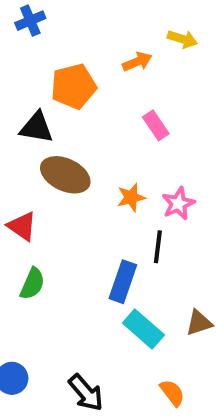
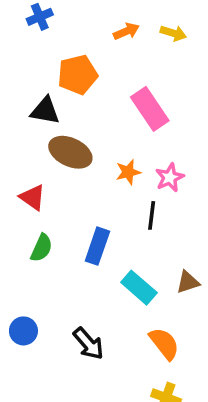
orange arrow: (137, 62) -> (126, 31), moved
pink rectangle: (156, 125) -> (150, 109), size x1.6
blue rectangle: (123, 282) -> (97, 246), moved
orange semicircle: (172, 393) -> (164, 344), size x1.4

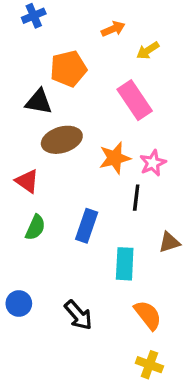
yellow arrow: (173, 33) -> (148, 50), moved, turned 130
brown ellipse: (70, 152) -> (62, 140), turned -42
orange star: (128, 172) -> (115, 158), size x1.4
brown triangle: (188, 282) -> (169, 242), moved
cyan rectangle: (139, 288) -> (125, 264), turned 52

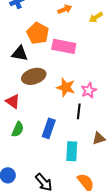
yellow arrow: (148, 50) -> (96, 17), moved
orange pentagon: (68, 69) -> (38, 33), turned -30
pink rectangle: (135, 100) -> (64, 46), moved, turned -45
orange star: (115, 158) -> (66, 87), turned 30

